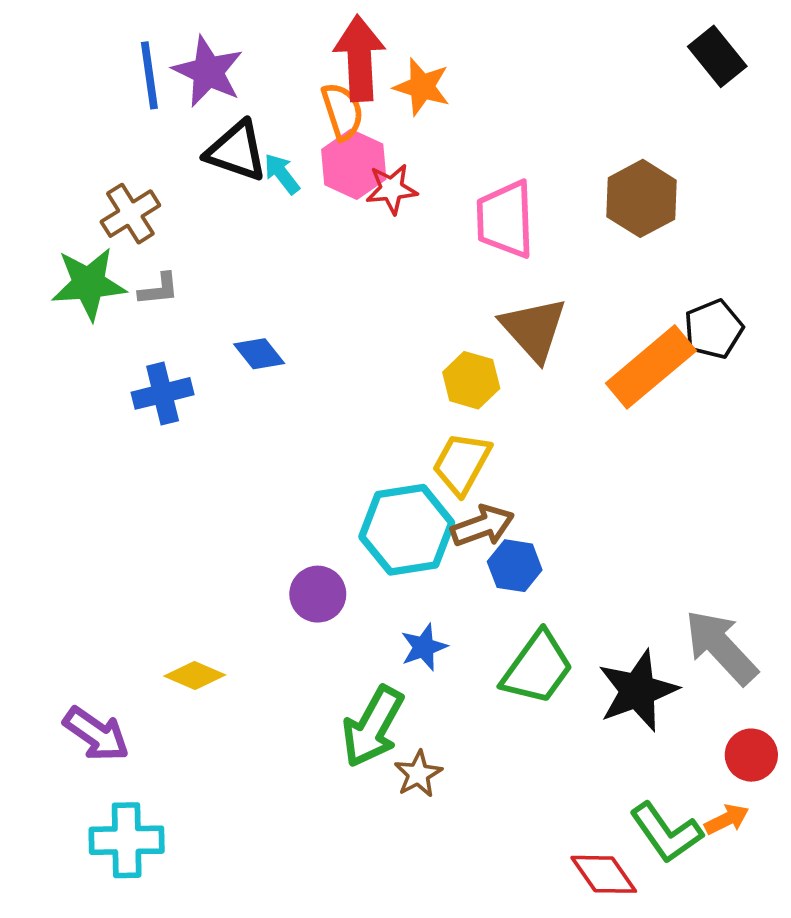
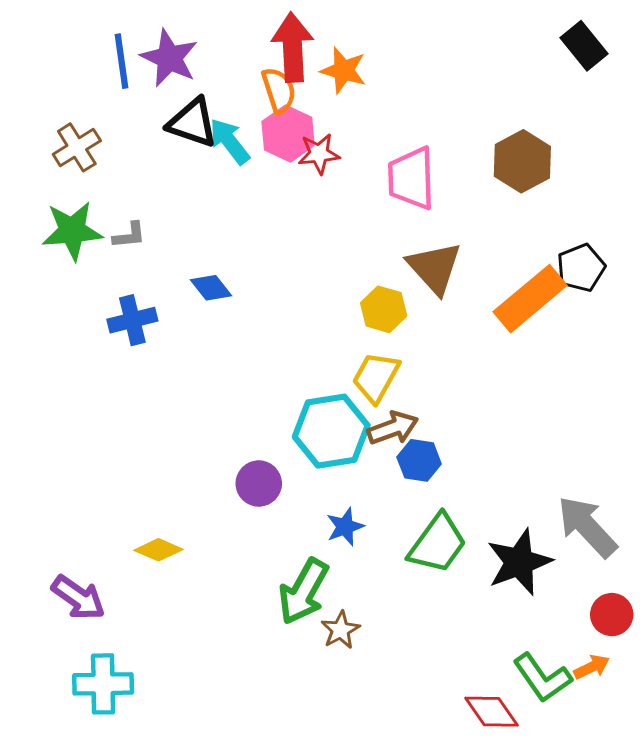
cyan arrow: (282, 174) -> (229, 141), size x1.4
brown cross: (130, 214) -> (77, 147), moved

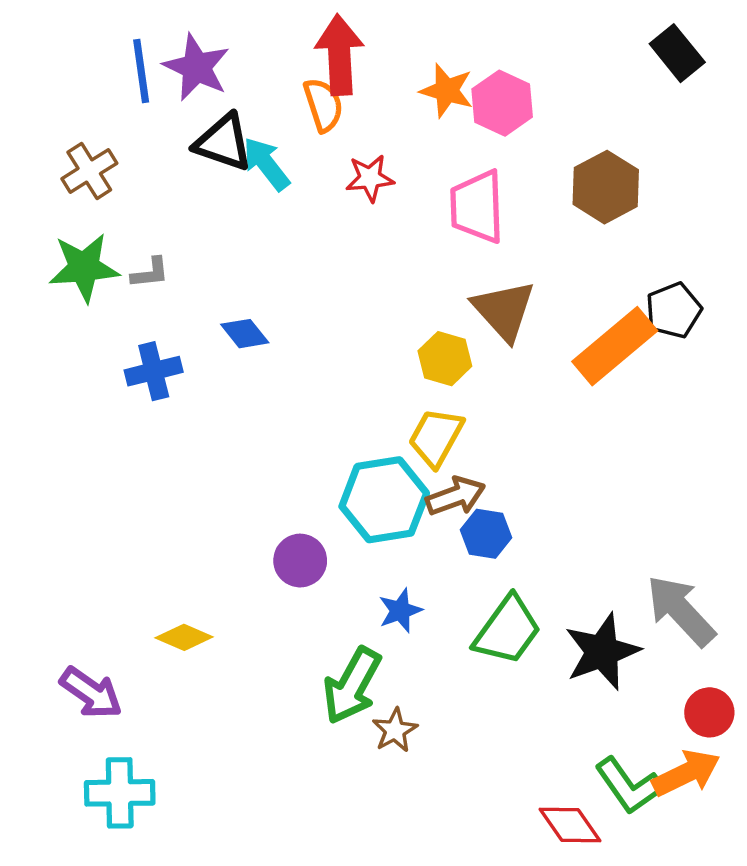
orange star: (344, 70) -> (447, 91), moved
pink hexagon: (288, 134) -> (502, 103), moved
orange arrow: (592, 667) -> (686, 773), size x1.6

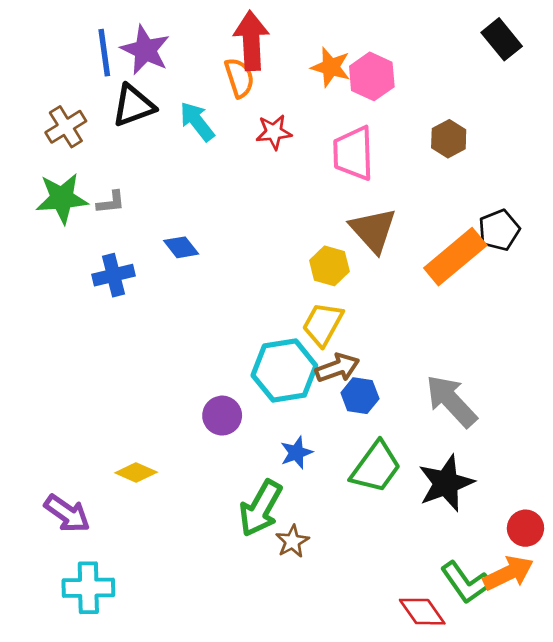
black triangle: (223, 142) -> (133, 106), moved, turned -39
brown hexagon: (606, 187) -> (449, 139), size x0.7
gray arrow: (681, 611) -> (451, 401), moved

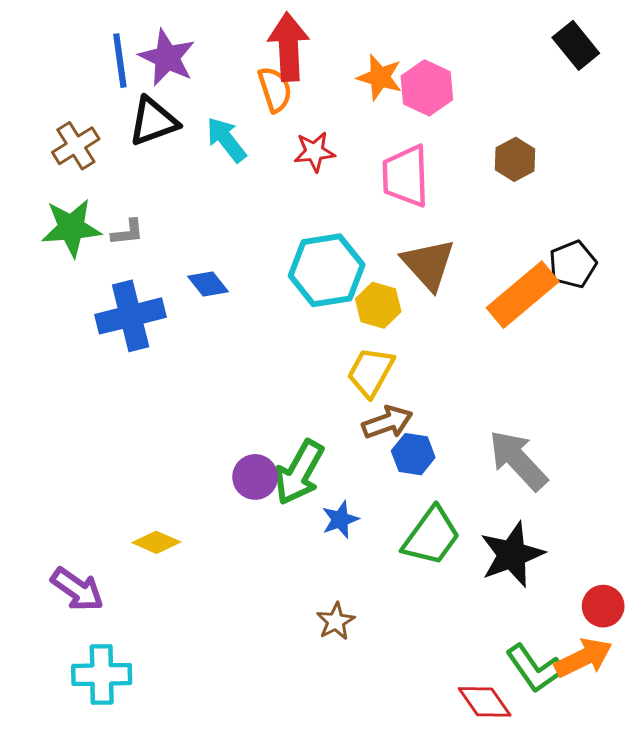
blue cross: (114, 275) -> (131, 316), size x1.4
cyan hexagon: (284, 371) -> (327, 270), moved
green arrow: (261, 508) -> (299, 472), moved

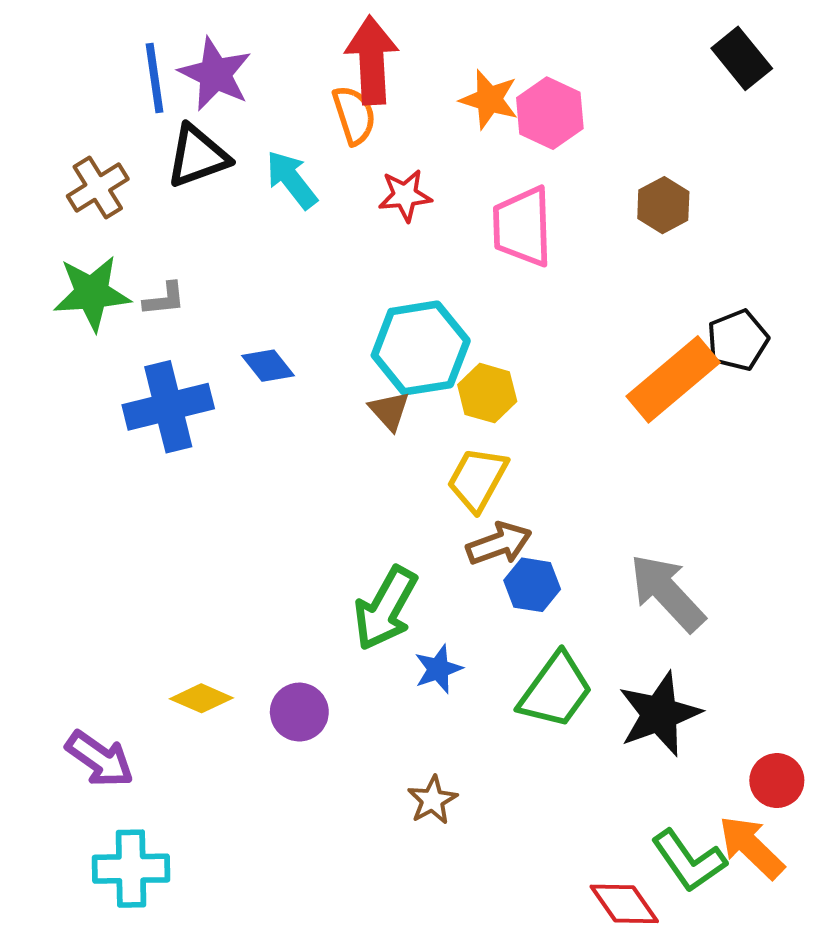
brown triangle: (428, 264) -> (389, 411), moved, size x0.6
purple circle: (255, 477) -> (299, 712), moved
orange arrow: (583, 658) -> (751, 847), turned -110

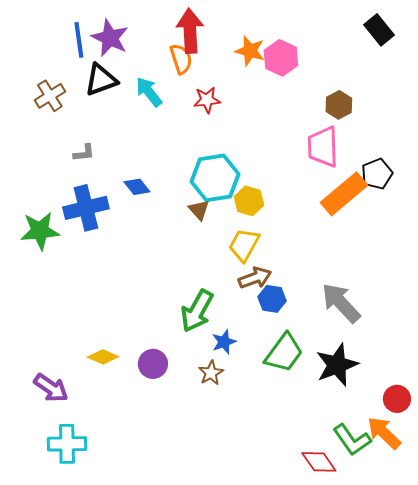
pink trapezoid: (522, 227) -> (323, 147), moved
green star: (92, 293) -> (40, 231), moved
brown star: (432, 800) -> (211, 373), moved

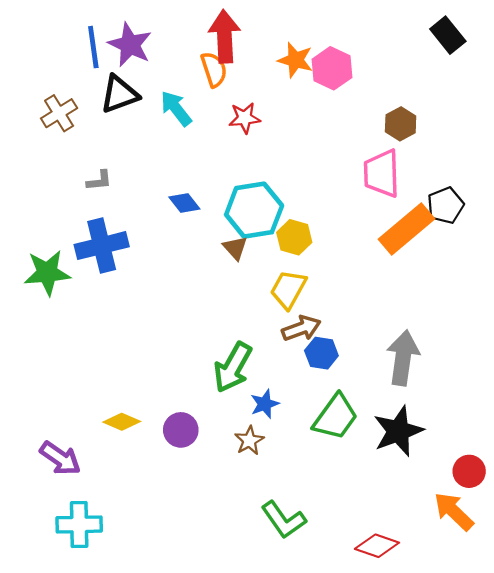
blue diamond: (137, 187) -> (184, 203), moved
gray arrow: (341, 303) -> (403, 358), turned 51
green L-shape: (352, 440) -> (284, 520), moved
red diamond: (319, 462) -> (377, 546), turned -36

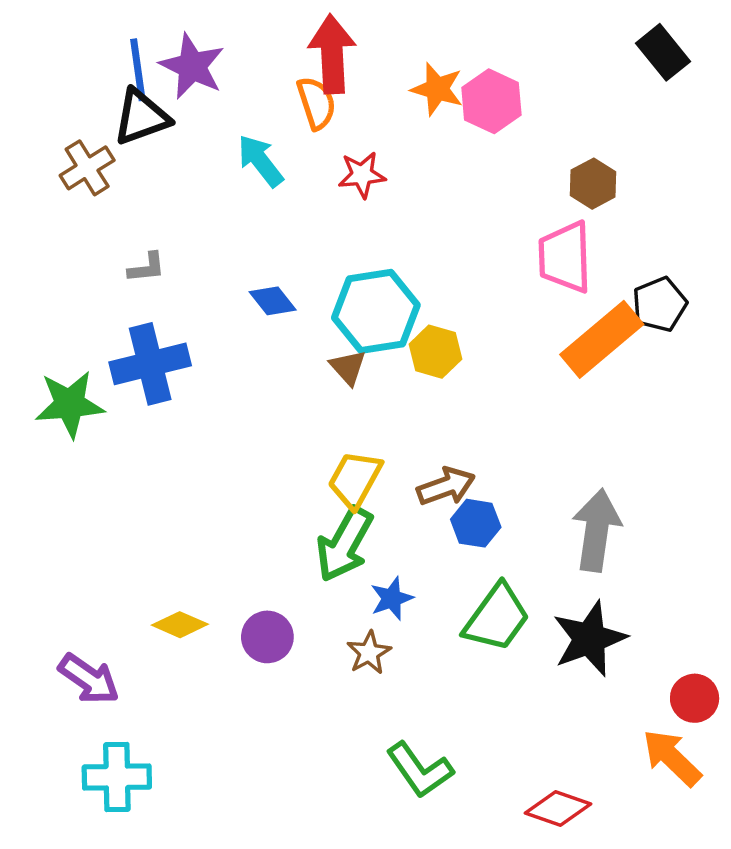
black triangle: (119, 94) -> (141, 117), moved
yellow trapezoid: (288, 289) -> (355, 479), moved

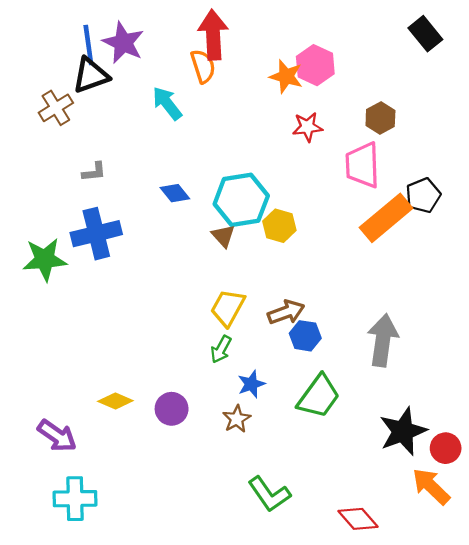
orange star: (437, 89) -> (286, 76), moved
red star: (362, 175) -> (307, 127), moved
green arrow: (344, 544) -> (221, 349), size x0.6
black star: (589, 639) -> (403, 431), moved
red diamond: (558, 809) -> (358, 519), turned 30

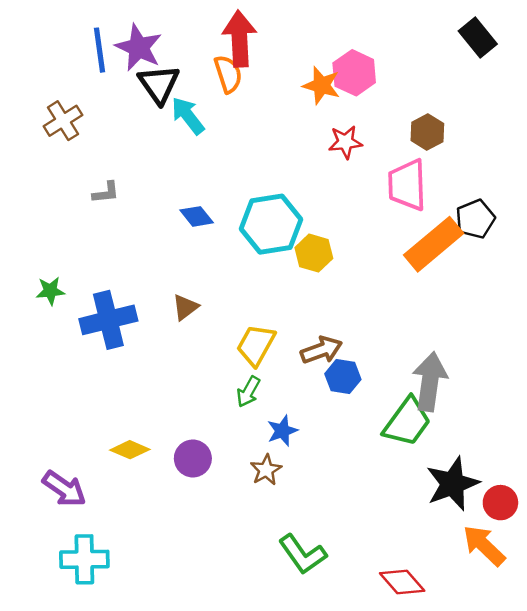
black triangle: (91, 75) -> (159, 84), moved, turned -45
blue cross: (96, 234) -> (108, 320), moved
brown triangle: (223, 236) -> (185, 307), moved, turned 35
green star: (45, 259) -> (50, 291), size x0.6
green trapezoid: (319, 396) -> (407, 422), moved

